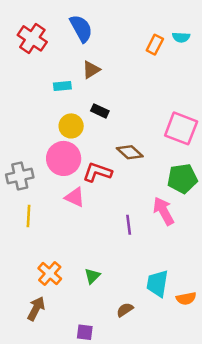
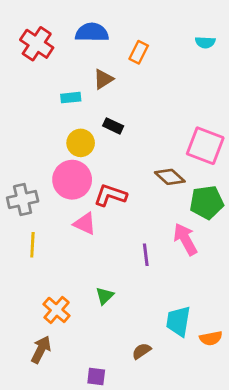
blue semicircle: (81, 28) -> (92, 32), turned -60
orange rectangle: (155, 45) -> (139, 52), moved
brown diamond: (130, 152) -> (170, 177), moved
green triangle: (92, 276) -> (105, 296), moved

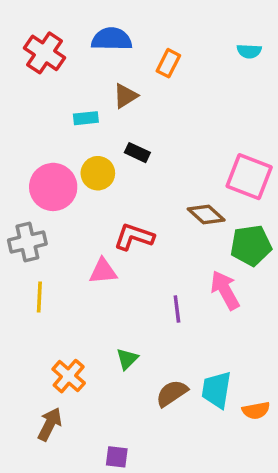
pink circle: (72, 180) -> (53, 187), moved
pink triangle: (85, 224) -> (103, 271), turned -30
brown semicircle: (141, 351) -> (172, 393), moved, size x1.4

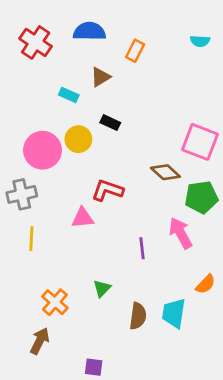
cyan rectangle: (86, 118) -> (69, 95), turned 30
brown semicircle: (172, 393) -> (138, 316), turned 132
orange semicircle: (256, 410) -> (206, 284), moved, turned -35

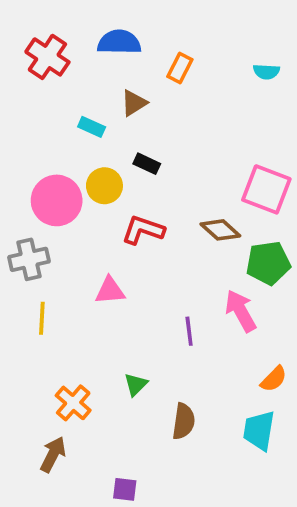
cyan semicircle: (200, 41) -> (266, 72), moved
red L-shape: (107, 190) -> (143, 230), moved
cyan trapezoid: (174, 313) -> (259, 431), moved

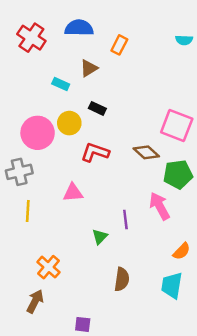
cyan semicircle: (266, 72) -> (184, 40), moved
green triangle: (136, 385) -> (100, 237), moved

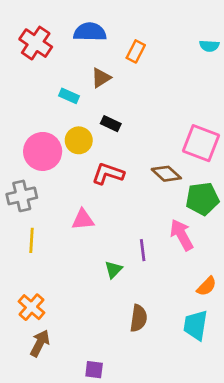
orange cross: (49, 267) -> (31, 307), moved

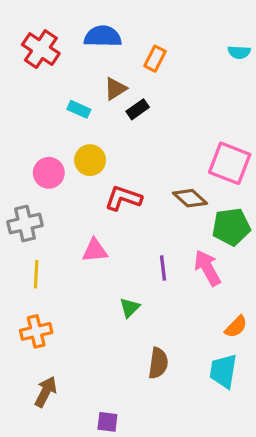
black rectangle: (111, 124) -> (138, 109), moved, turned -60
pink circle: (43, 151) -> (49, 173), size x0.7
purple line: (143, 250) -> (163, 268), moved
orange cross: (31, 307) -> (36, 331), moved, turned 36

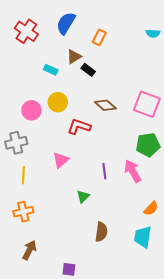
blue semicircle: (103, 36) -> (66, 23), turned -60
black rectangle: (138, 109) -> (88, 70), turned 72
brown diamond: (190, 198) -> (105, 105), moved
pink triangle: (95, 251) -> (61, 160), turned -36

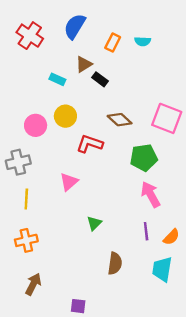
cyan semicircle: (153, 33) -> (143, 41), moved
green pentagon: (148, 145) -> (144, 158), moved
purple line: (104, 171) -> (146, 231), moved

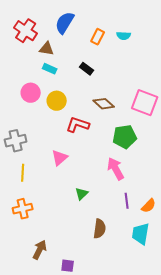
brown triangle: (84, 64) -> (47, 49), moved, turned 42
pink circle: (36, 125) -> (31, 93), moved
pink arrow: (151, 194) -> (116, 169), moved
brown arrow: (33, 284) -> (40, 250), moved

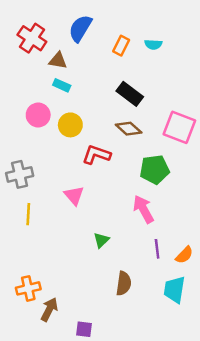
black rectangle: (87, 69) -> (130, 94), moved, size x1.5
pink triangle: (60, 158) -> (74, 196), turned -30
orange cross: (23, 209) -> (28, 288), moved

